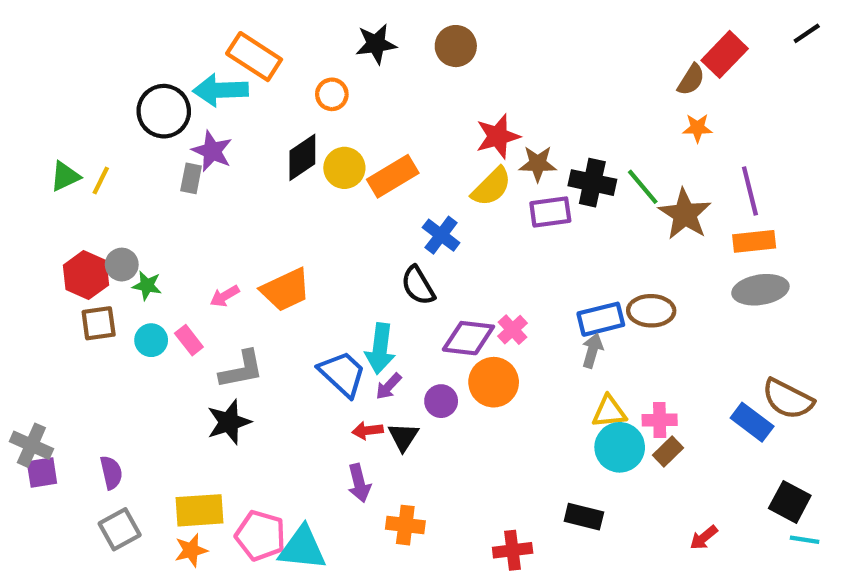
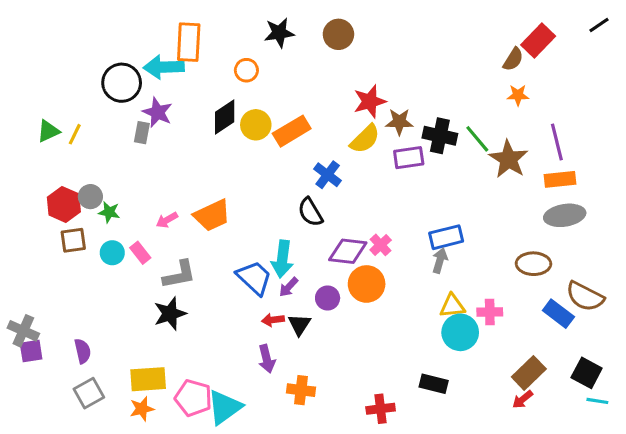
orange rectangle: (254, 57) -> (189, 42), turned 60
brown ellipse: (651, 311) -> (533, 264), moved
brown rectangle: (668, 452) -> (529, 373), moved, size x1.5
cyan triangle: (302, 548) -> (225, 407), turned -42

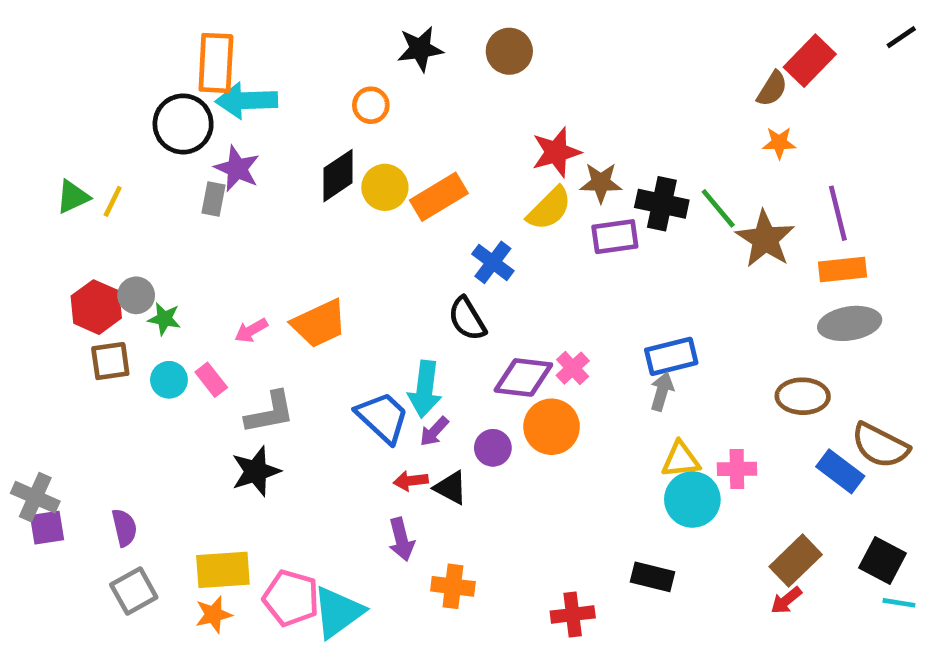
orange rectangle: (189, 42) -> (216, 63), moved
black triangle: (299, 325) -> (451, 488), turned -35

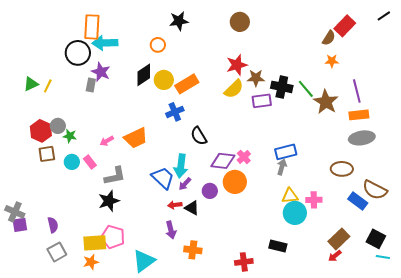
brown circle: (509, 51) -> (240, 22), moved
blue cross: (493, 262) -> (175, 112), moved, turned 30
pink pentagon: (291, 598) -> (113, 237), moved

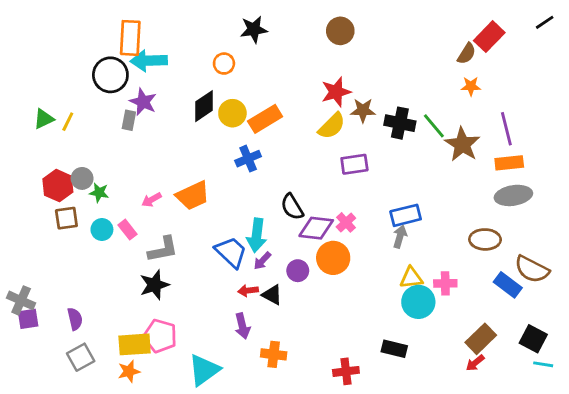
purple rectangle: (262, 101) -> (354, 164), moved
black semicircle: (199, 136) -> (292, 207), moved

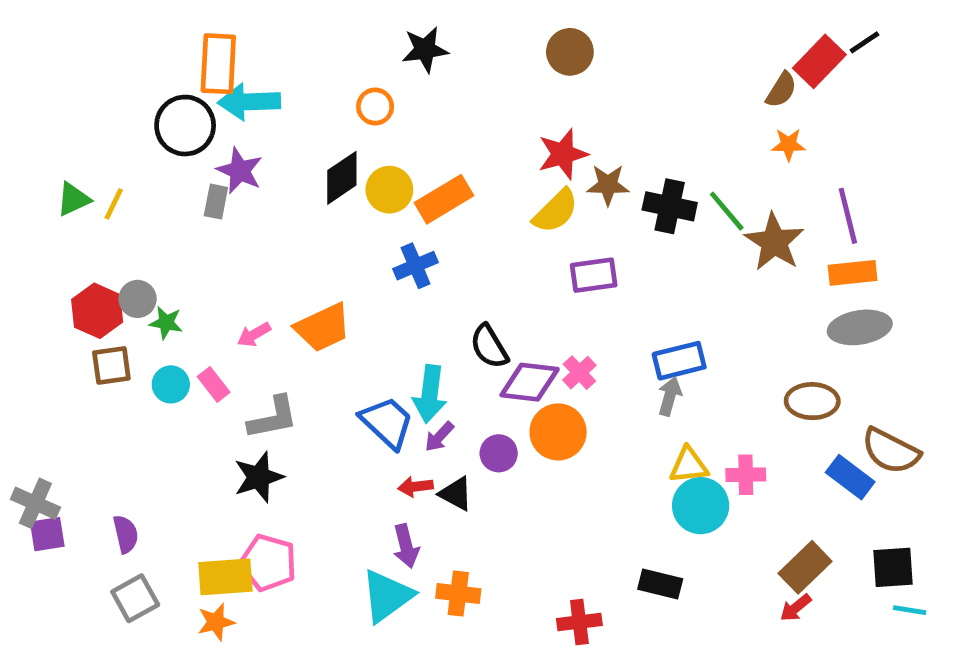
black line: (545, 22) -> (864, 42), moved
black square: (533, 339) -> (893, 567), turned -32
cyan triangle: (204, 370) -> (387, 596), moved

